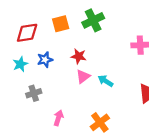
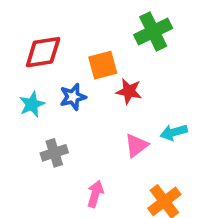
orange square: (61, 24) -> (103, 65), moved
pink triangle: (83, 76) -> (136, 145), moved
cyan arrow: (105, 81) -> (174, 132), turned -48

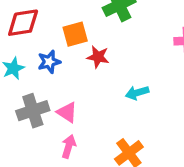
pink triangle: (136, 145) -> (67, 112), moved, turned -50
gray cross: (54, 153) -> (33, 111), size x1.4

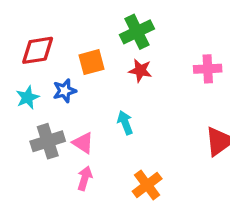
red star: (98, 57) -> (140, 71), moved
cyan arrow: (137, 93) -> (125, 123), moved, turned 85

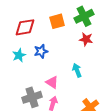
orange square: (91, 62) -> (57, 21), moved
gray cross: (48, 141) -> (32, 97), moved

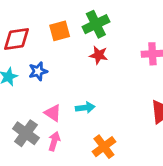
cyan arrow: (77, 70) -> (85, 108), moved, turned 104
gray cross: (32, 97) -> (26, 133), turned -36

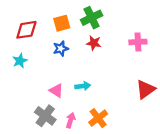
blue star: (38, 71) -> (61, 49), moved
gray cross: (26, 133) -> (45, 116), moved
pink arrow: (54, 141) -> (71, 120), moved

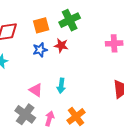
red star: (94, 43) -> (61, 46), moved
cyan arrow: (83, 86) -> (61, 86), turned 104

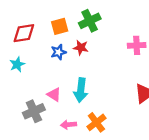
cyan arrow: (61, 86) -> (81, 90), size x1.5
gray cross: (25, 114) -> (34, 111), moved, turned 30
pink arrow: (50, 119) -> (69, 125), turned -112

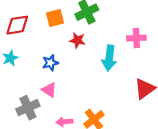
blue star: (58, 52) -> (50, 63), moved
cyan arrow: (81, 90) -> (109, 58), moved

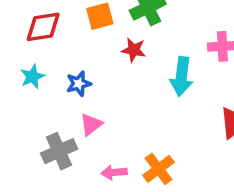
blue star: (50, 63) -> (79, 84), moved
pink triangle: (49, 90) -> (91, 124), turned 49

